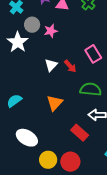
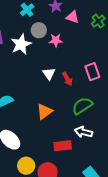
white triangle: (51, 65) -> (49, 74), turned -32
green semicircle: (91, 89) -> (82, 106), turned -50
red rectangle: (80, 133) -> (63, 146), turned -60

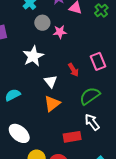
white star: (21, 44) -> (33, 56), moved
white triangle: (49, 74) -> (51, 81), moved
white arrow: (83, 132) -> (92, 122), turned 42

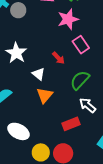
gray circle: (42, 23) -> (18, 10), moved
pink star: (60, 32) -> (68, 19), moved, size x1.5

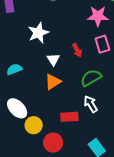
yellow circle: (41, 152) -> (34, 125), moved

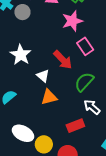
red arrow: (77, 50) -> (63, 60), size x1.5
orange triangle: (53, 82) -> (49, 97), turned 36

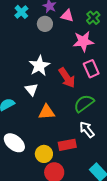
gray circle: (22, 12) -> (45, 24), moved
white star: (21, 55) -> (39, 66), moved
white triangle: (43, 76) -> (31, 89), moved
yellow circle: (44, 144) -> (44, 154), moved

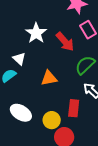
white triangle: (31, 89) -> (19, 59), moved
red rectangle: (67, 145) -> (74, 108), turned -66

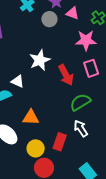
white triangle: (19, 59) -> (18, 81), turned -32
orange triangle: (49, 78) -> (31, 117), moved

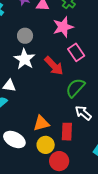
gray circle: (49, 19) -> (25, 36), moved
orange triangle: (31, 117) -> (41, 123), moved

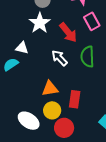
green semicircle: (75, 88) -> (87, 57), turned -50
white arrow: (83, 113) -> (59, 58), moved
white ellipse: (14, 139) -> (29, 121), moved

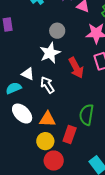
green semicircle: (87, 57) -> (87, 115), moved
white arrow: (59, 58) -> (47, 85), moved
white ellipse: (29, 121) -> (22, 114), moved

